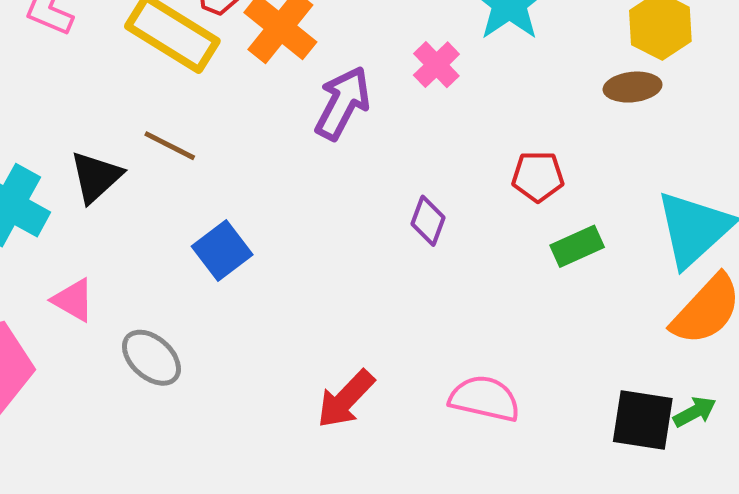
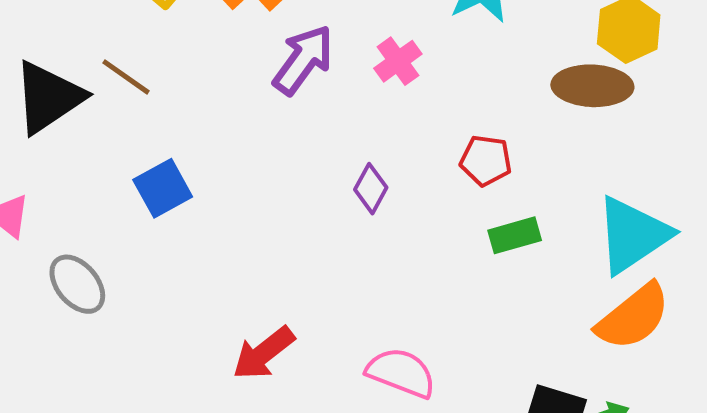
pink cross: (436, 65) -> (398, 61), moved
brown ellipse: (633, 87) -> (592, 86), size x1.4
black triangle: (96, 177) -> (48, 97), size x1.4

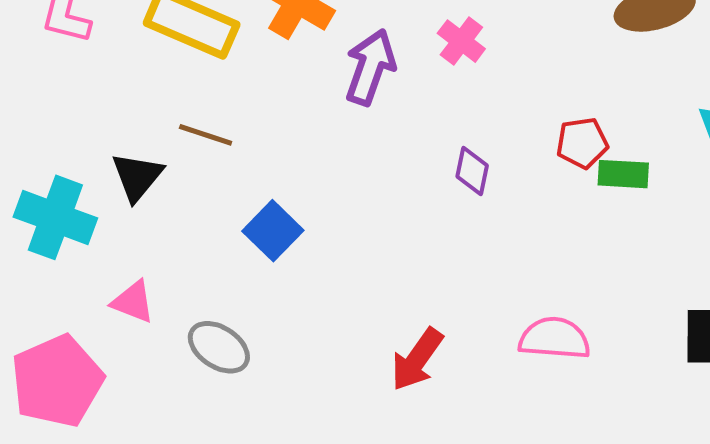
black triangle: (48, 97) -> (137, 177), size x0.7
red pentagon: (486, 161) -> (582, 143), moved
green rectangle: (515, 235) -> (623, 174), turned 36

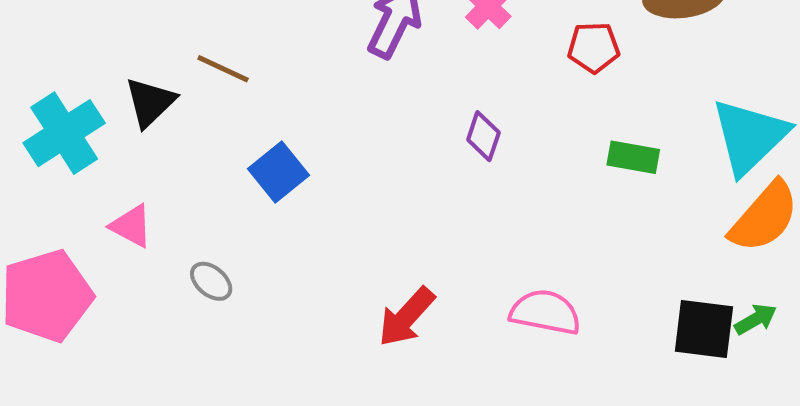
red pentagon: (582, 143) -> (594, 47), moved
cyan cross: (55, 217) -> (64, 133), turned 30
gray ellipse: (219, 347) -> (211, 281), size x0.7

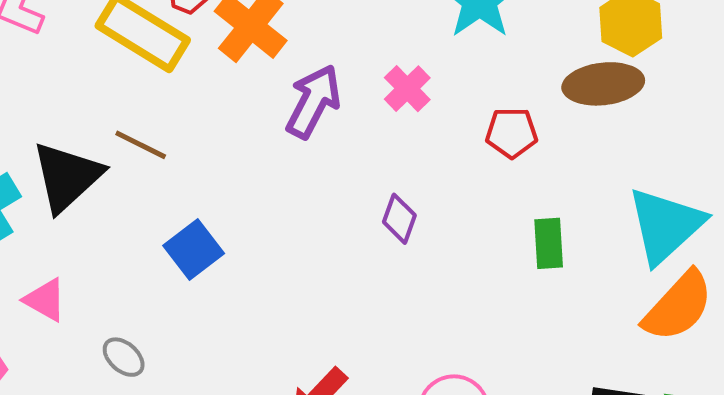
black triangle: (150, 102) -> (67, 177), size x1.4
green rectangle: (633, 157) -> (549, 243), turned 75

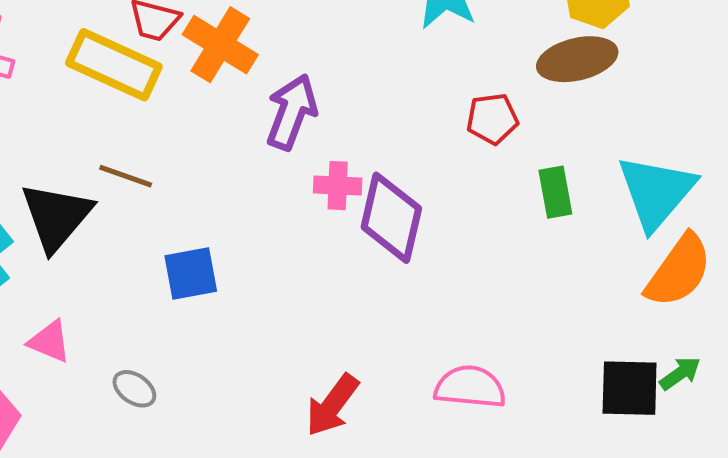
pink cross: (407, 89) -> (338, 186), moved, turned -36
purple diamond: (399, 219) -> (391, 218), size x1.8
green rectangle: (549, 243) -> (555, 192), moved
blue square: (194, 249) -> (191, 273), turned 34

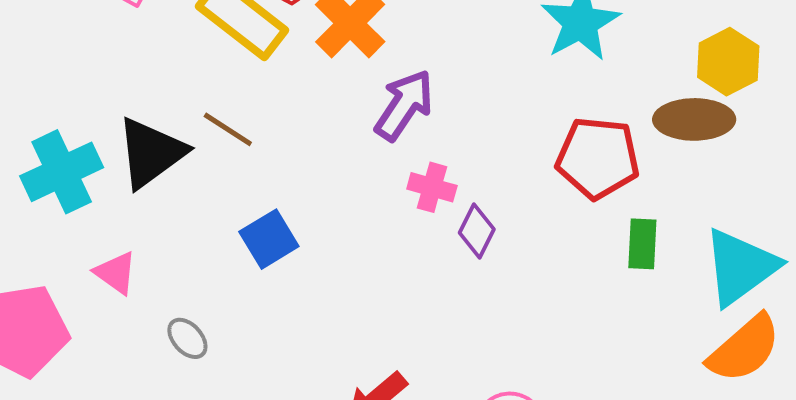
red pentagon: (492, 119) -> (598, 158), size x1.6
purple diamond: (391, 218) -> (477, 231), size x0.6
blue square: (191, 273) -> (269, 239), turned -34

